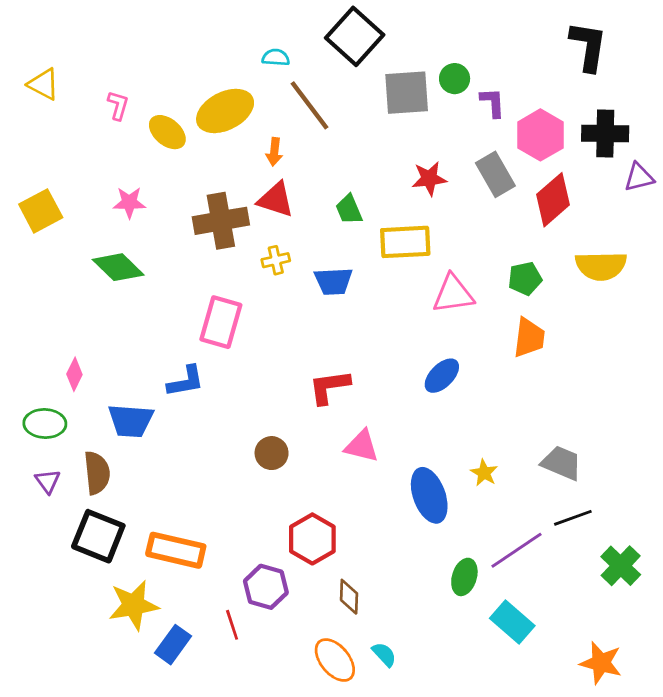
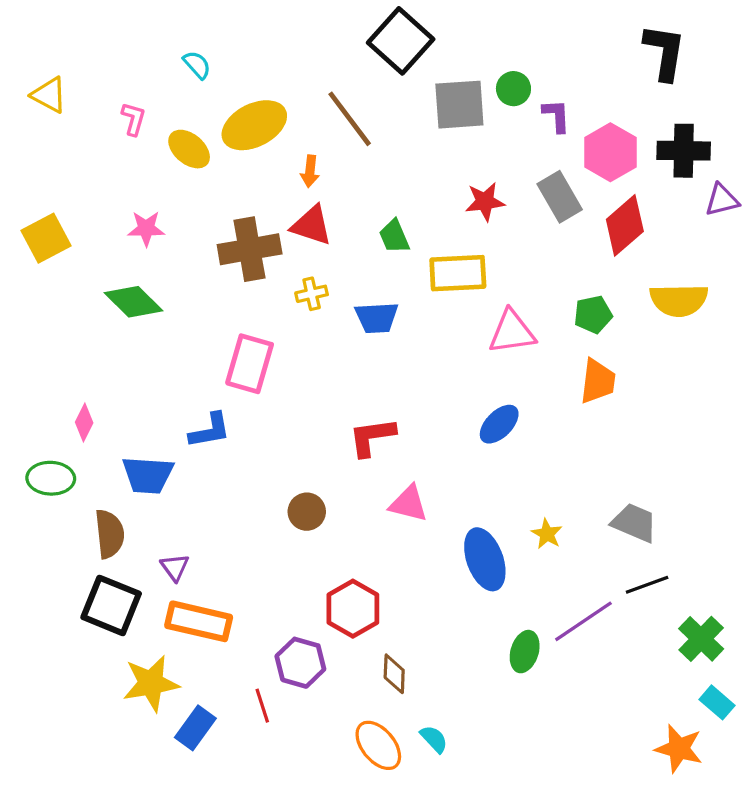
cyan semicircle: (276, 57) -> (197, 65), moved, turned 44
purple triangle: (48, 481) -> (175, 567), moved
cyan rectangle: (512, 622) -> (717, 702), moved, size x0.7

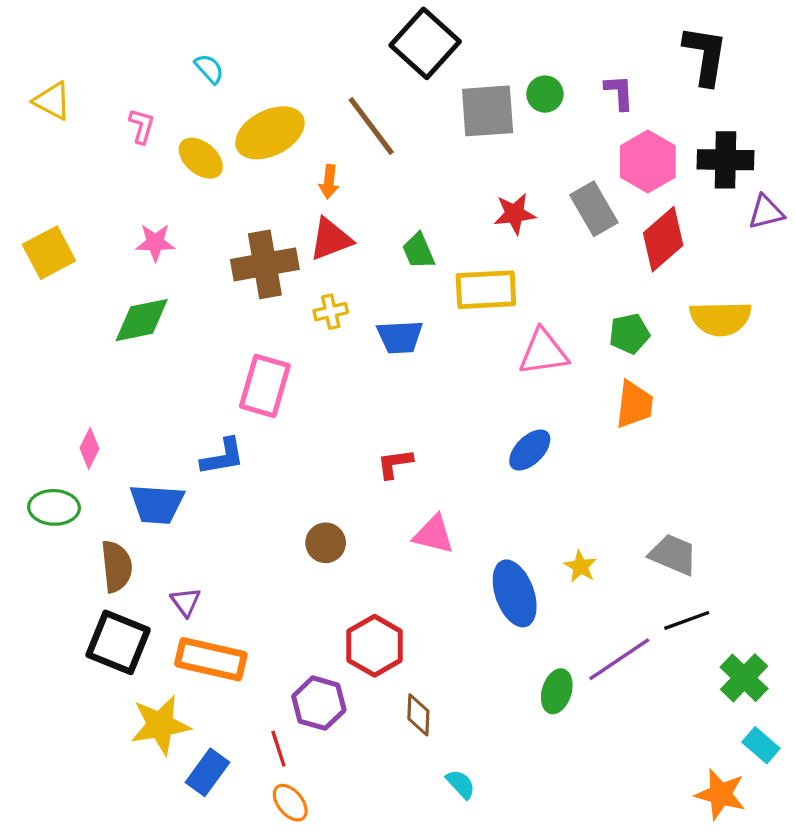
purple L-shape: (556, 116) -> (619, 92), moved
red triangle: (312, 225) -> (331, 239), turned -39
green diamond: (133, 302) -> (142, 320), turned -56
red L-shape: (372, 437) -> (395, 464), size x0.7
orange ellipse: (378, 745) -> (290, 803), moved, size x0.7

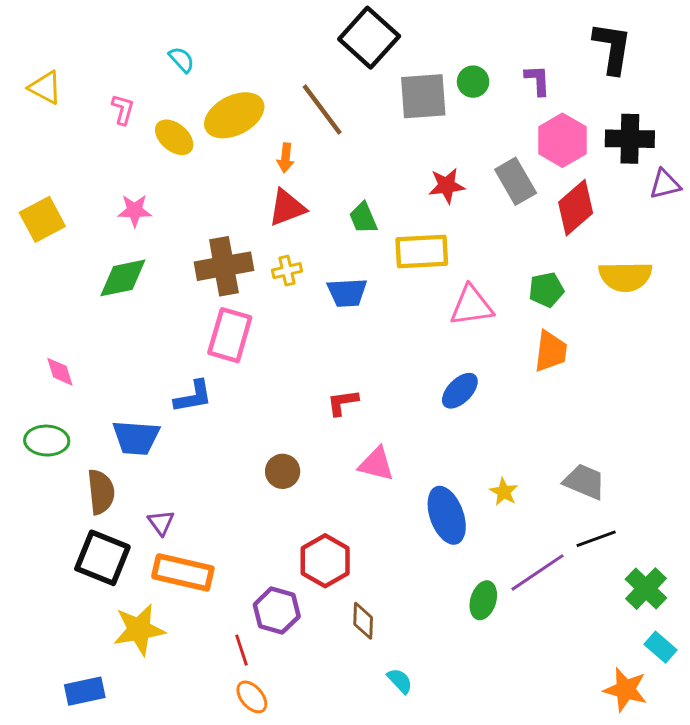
brown cross: (265, 264) -> (224, 266), moved
pink diamond: (89, 448) -> (60, 372), moved, turned -44
blue rectangle: (208, 772) -> (85, 691), moved, turned 42

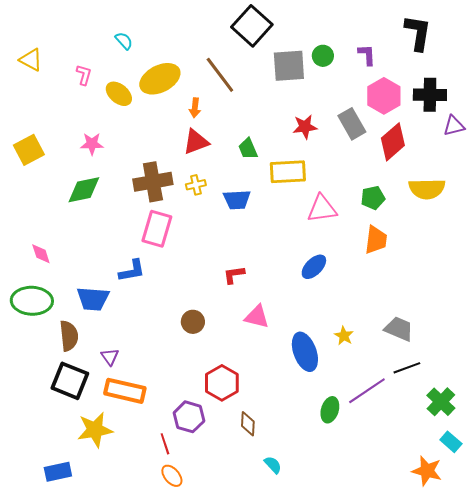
green ellipse: (47, 441) -> (32, 301), size x1.4

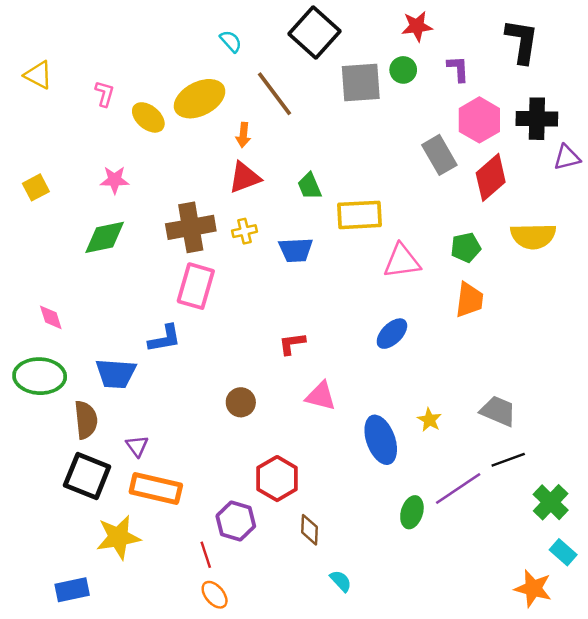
cyan semicircle: (124, 41) -> (231, 41), moved
red star: (305, 127) -> (417, 26), moved
yellow square: (29, 150) -> (36, 187), size x0.7

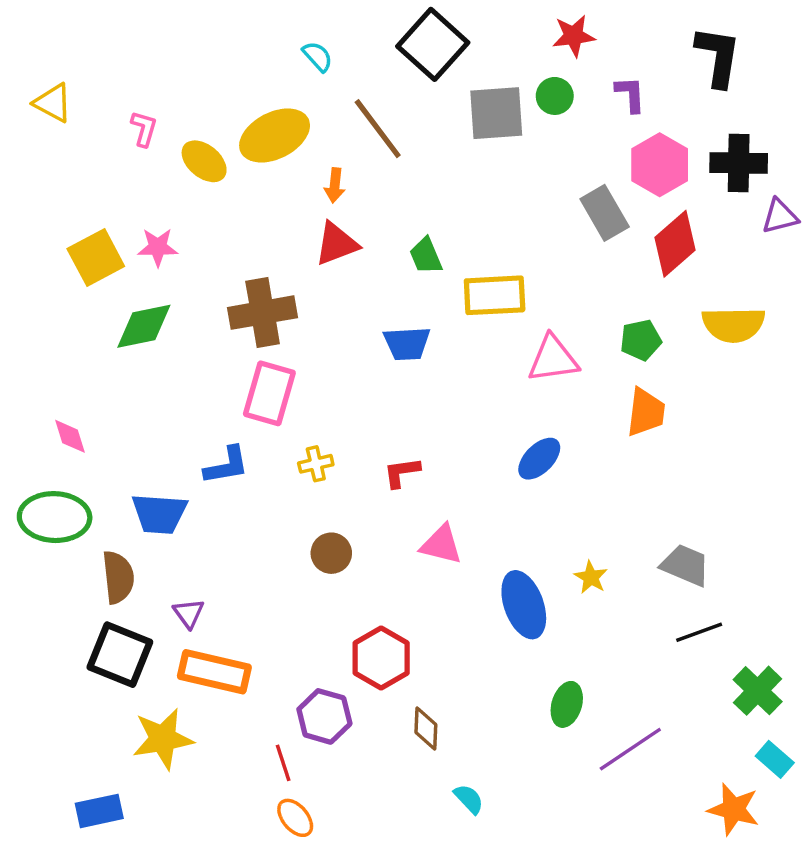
yellow square: (36, 187) -> (96, 258), moved, size x1.5
yellow cross: (245, 231) -> (316, 464), moved
purple line: (458, 489) -> (630, 749), moved

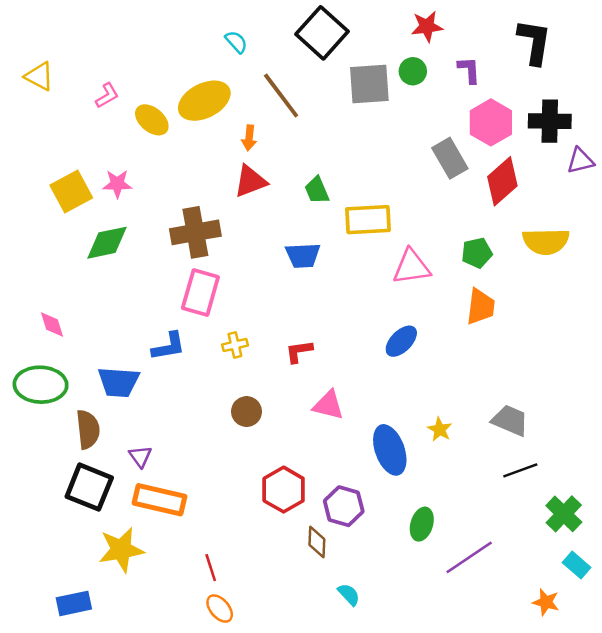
pink L-shape: (144, 129) -> (107, 96), turned 44
purple hexagon: (324, 716) -> (344, 506), moved
orange star: (733, 809) -> (546, 602), size x0.7

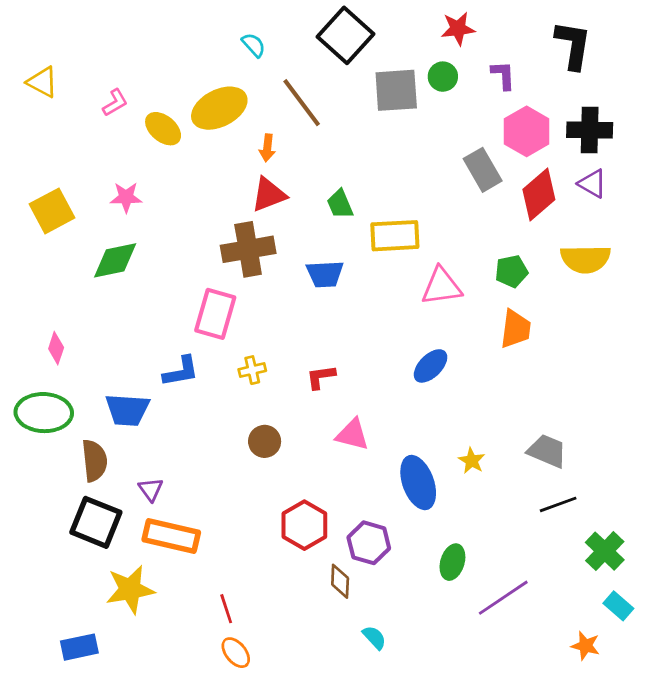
purple triangle: (580, 161) -> (592, 184), moved, turned 44
yellow square: (71, 191) -> (52, 211), moved
brown cross: (195, 232) -> (248, 249), moved
pink diamond: (52, 325) -> (56, 348), turned 36

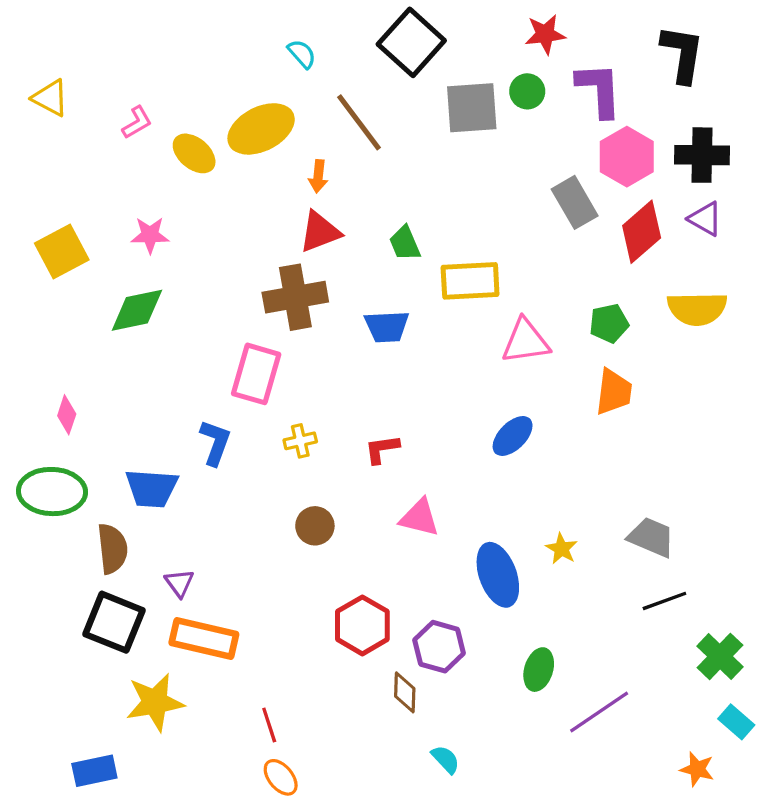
purple L-shape: (503, 75) -> (599, 90), size x1.6
blue L-shape: (181, 371) -> (215, 443), turned -60

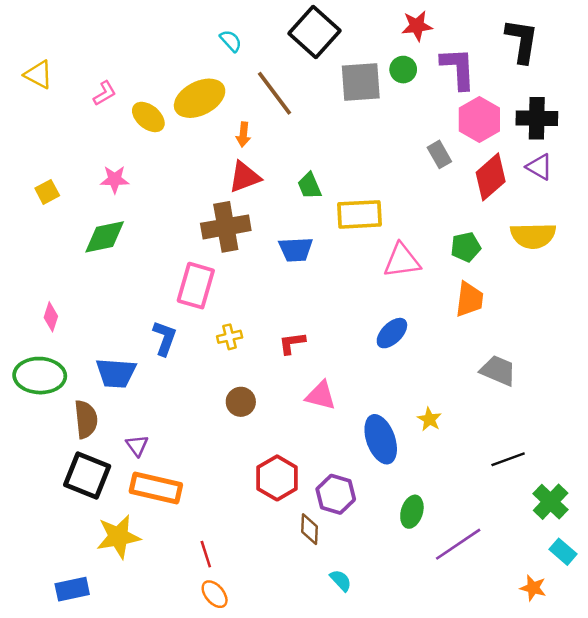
gray rectangle: (575, 202) -> (439, 154), size x0.7
yellow square: (62, 251) -> (47, 192), size x0.6
gray trapezoid: (651, 537) -> (498, 371), moved

